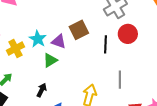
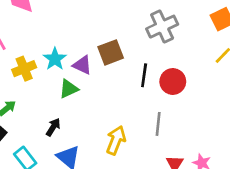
red circle: (128, 34) -> (173, 81), moved

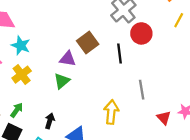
cyan star: (55, 59) -> (21, 45), moved
red circle: (173, 81) -> (141, 33), moved
black arrow: (53, 127) -> (50, 121), moved

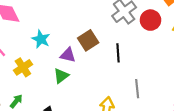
red circle: (141, 33) -> (151, 20), moved
cyan star: (21, 45) -> (41, 39), moved

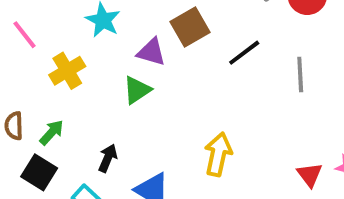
black line: (118, 53) -> (244, 53), turned 54
gray line: (137, 89) -> (300, 74), moved

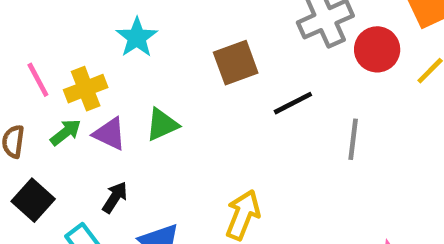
pink line: (25, 35) -> (38, 80), moved
purple triangle: (151, 52) -> (110, 134), moved
green arrow: (52, 132) -> (66, 132), moved

